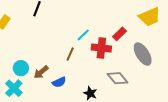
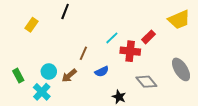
brown line: (70, 54) -> (83, 53), moved
gray ellipse: (143, 54) -> (181, 69), moved
blue semicircle: (59, 82) -> (102, 71), moved

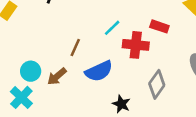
red rectangle: (148, 37) -> (159, 26), turned 64
blue semicircle: (102, 71) -> (99, 71), size x1.5
gray diamond: (146, 82) -> (157, 84), turned 75

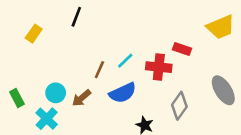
cyan line: (112, 28) -> (125, 61), moved

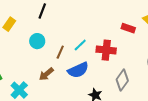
red rectangle: (182, 49) -> (128, 28), moved
cyan circle: (56, 93) -> (37, 41), moved

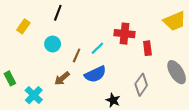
red rectangle: (128, 28) -> (147, 48), moved, turned 64
red cross: (106, 50) -> (124, 34), moved

